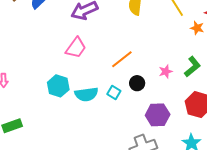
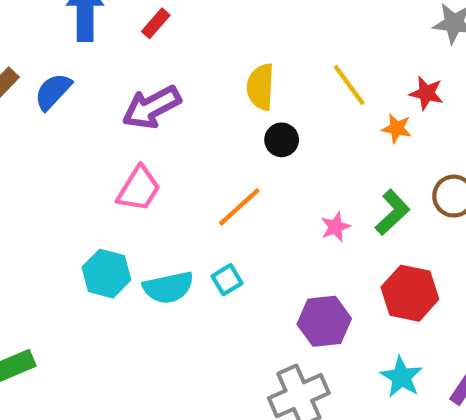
black circle: (137, 83) -> (282, 140), moved
cyan square: (114, 93) -> (227, 280), turned 32

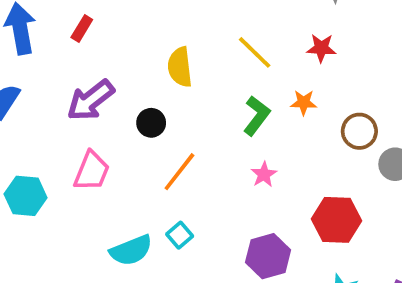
orange star: (397, 128) -> (304, 102), moved
black circle: (282, 140) -> (151, 123), moved
green L-shape: (392, 212) -> (257, 116), moved
cyan hexagon: (106, 274) -> (26, 196), moved

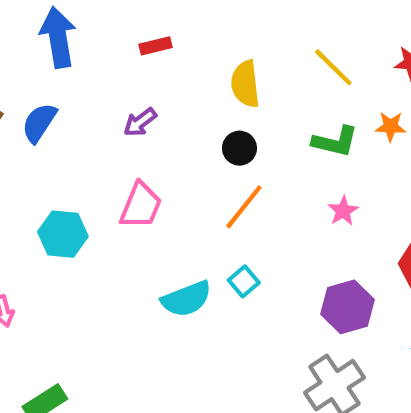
red rectangle: (82, 29) -> (155, 46), moved, turned 45
purple arrow: (91, 100) -> (140, 122), size x0.6
green L-shape: (257, 116) -> (335, 142), turned 66
black circle: (151, 123) -> (239, 148), moved

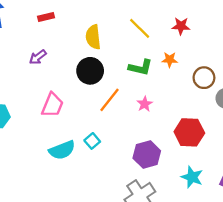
black circle: (239, 148) -> (90, 71), size x1.5
pink trapezoid: (141, 205) -> (52, 105), moved
orange line: (244, 207) -> (110, 100), moved

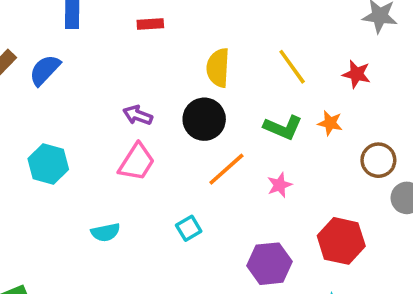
purple arrow: (38, 57) -> (138, 115), moved, turned 48
cyan semicircle: (62, 150) -> (105, 232), moved, size x0.7

